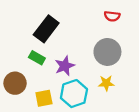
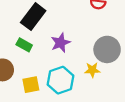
gray circle: (107, 52) -> (107, 49), moved
purple star: (65, 66) -> (60, 43), moved

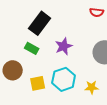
yellow star: (92, 70) -> (92, 87), moved

